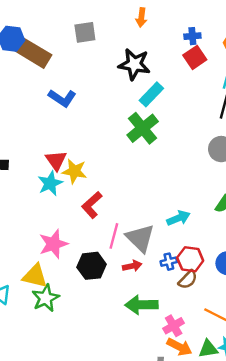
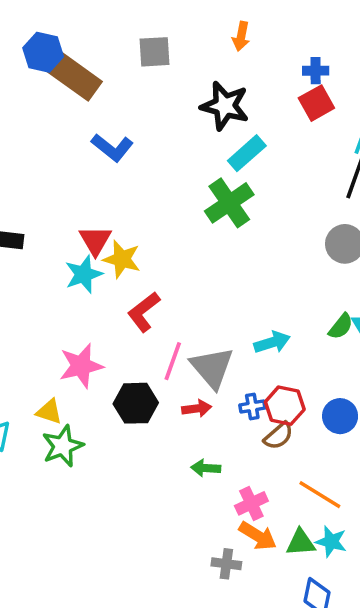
yellow triangle: (35, 276) -> (49, 412), size x0.7
green arrow: (141, 305) -> (206, 468), size x0.6

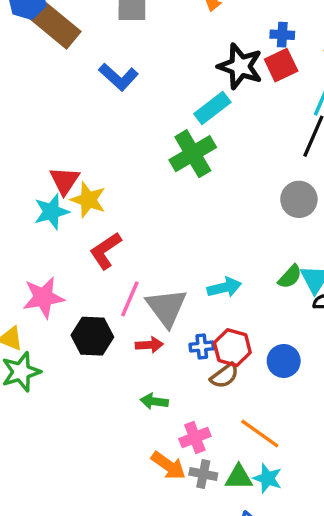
black star: (225, 106) -> (240, 66), moved
blue L-shape: (112, 148) -> (119, 77), moved
orange arrow: (258, 536) -> (168, 466), moved
gray cross: (226, 564) -> (203, 474), moved

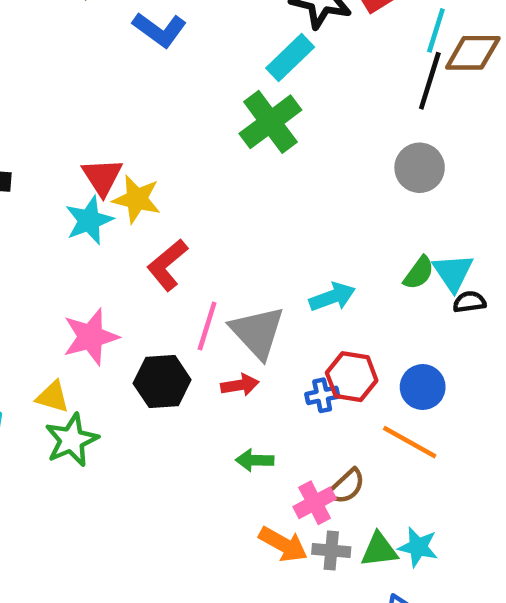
blue cross: (202, 346) -> (322, 395), moved
brown semicircle: (225, 376) -> (346, 486), moved
orange line: (260, 433) -> (410, 442), moved

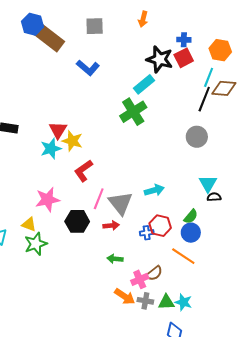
green semicircle: (419, 273) -> (191, 217), moved

